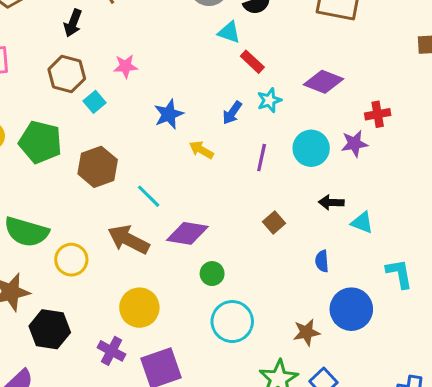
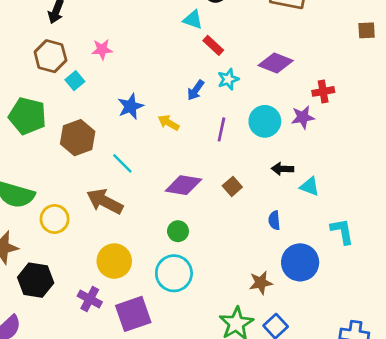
blue star: (169, 114) -> (131, 106), moved
purple diamond: (187, 233) -> (183, 185), moved
cyan circle: (232, 322) -> (174, 273), moved

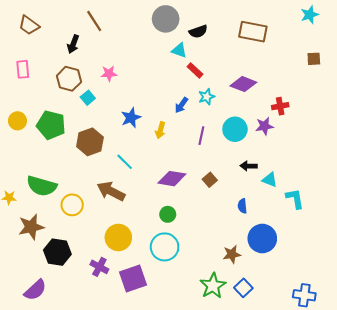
yellow arrow: (168, 123) -> (160, 130), turned -105
cyan L-shape: (342, 231) -> (295, 199), moved

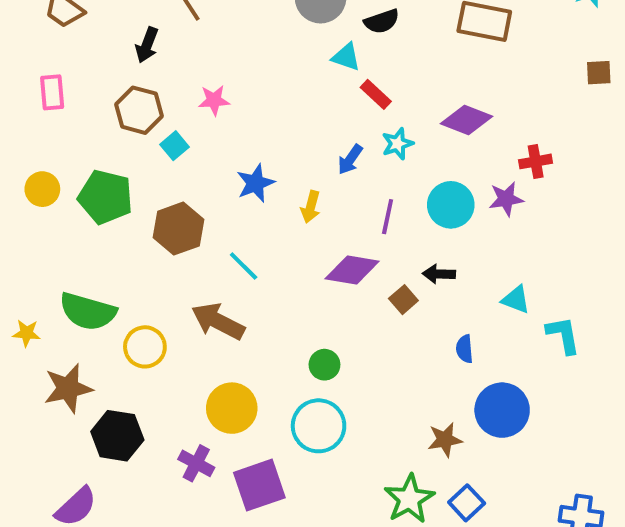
black arrow: (249, 166) -> (439, 274), moved
purple diamond: (172, 179) -> (352, 270), moved

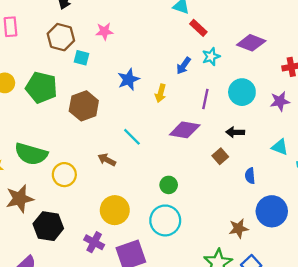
cyan square: (175, 146) -> (82, 58), turned -35
purple star: (506, 199) -> (280, 101), moved
cyan line: (244, 266) -> (132, 137), moved
brown square: (403, 300) -> (220, 156), moved
brown arrow: (218, 321) -> (107, 160), size x0.6

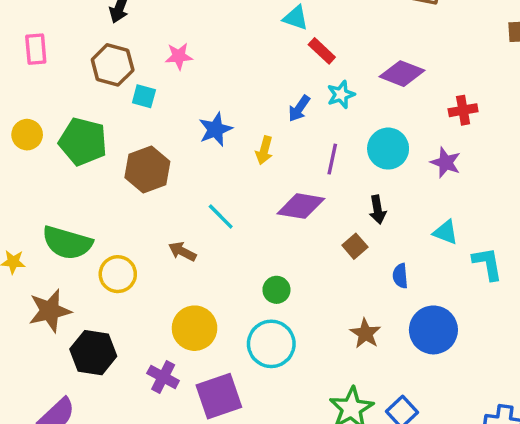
purple star: (280, 101) -> (446, 163), turned 30
black arrow: (235, 132) -> (378, 210), turned -102
brown star: (239, 228) -> (365, 333), moved, turned -30

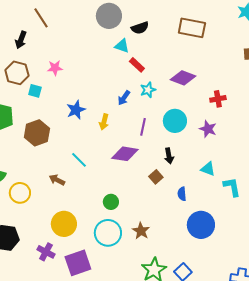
brown star: (365, 333) -> (141, 231), moved

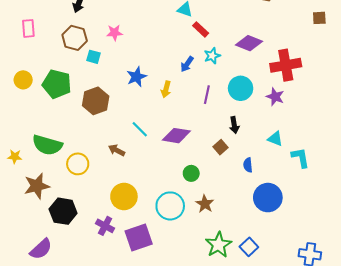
red cross: (218, 99) -> (286, 65), size x1.8
purple diamond: (125, 154) -> (176, 136), moved
green circle: (111, 202) -> (191, 173), moved

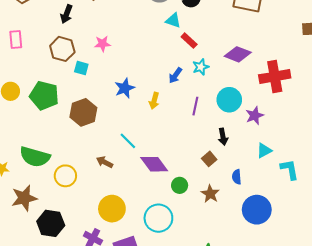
purple star: (275, 97) -> (255, 116), moved, turned 30
purple diamond: (176, 136) -> (154, 164), moved, turned 44
cyan triangle: (275, 139) -> (264, 150), turned -49
brown star: (205, 204) -> (210, 194), moved

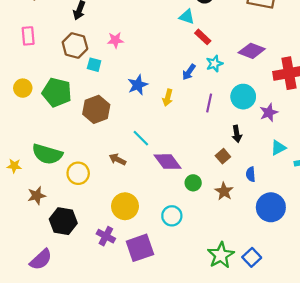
brown star: (24, 198) -> (37, 196), size x0.7
cyan circle: (158, 218) -> (172, 216), size x0.7

